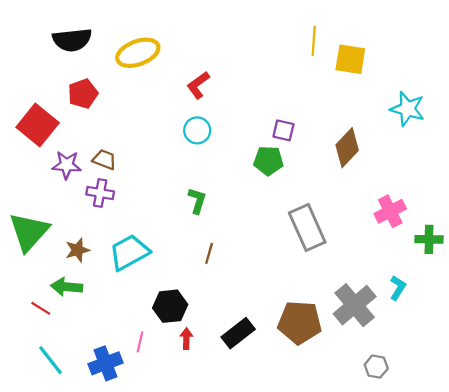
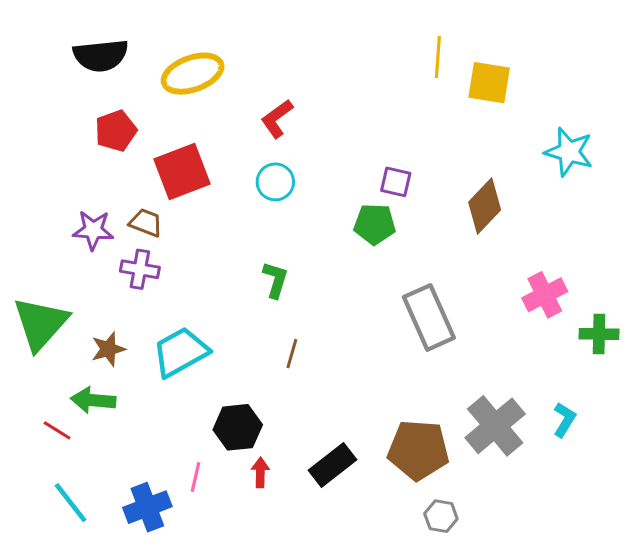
red square: (38, 125) -> (182, 171), moved, turned 30
cyan L-shape: (398, 288) -> (564, 420), moved
gray hexagon: (376, 367) -> (441, 516), moved

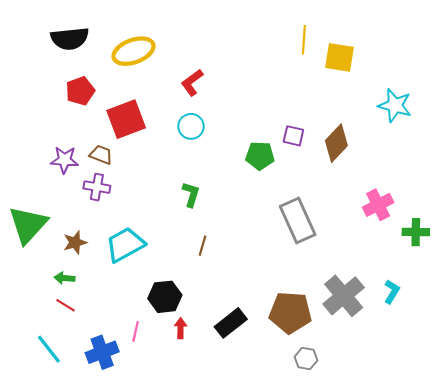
purple square: (396, 182) -> (293, 136), moved
green arrow: (93, 400) -> (64, 278), size x0.7
red line: (57, 430) -> (66, 305), moved

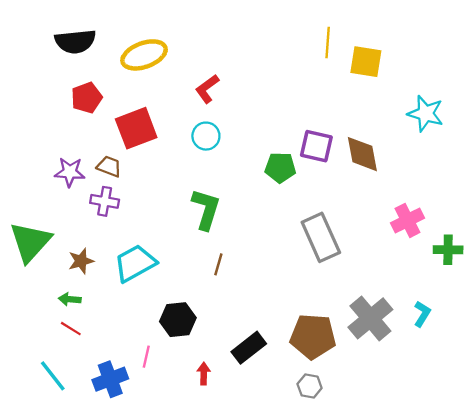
purple square: (293, 136) -> (316, 146), size x1.4
brown diamond: (336, 143) -> (362, 154), turned -54
green L-shape: (191, 194) -> (206, 209), size x1.5
red arrow: (181, 328) -> (204, 374), moved
gray hexagon: (306, 359) -> (310, 386), moved

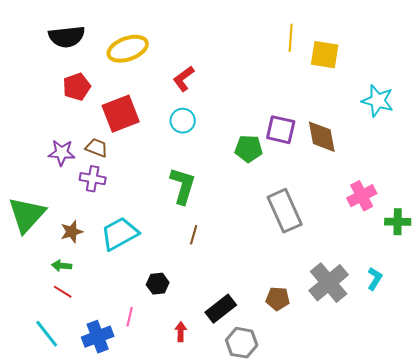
black hexagon: (178, 320) -> (158, 284), size x0.7
brown pentagon: (313, 336) -> (278, 299), size x0.6
gray hexagon: (310, 386) -> (242, 343), moved, size x1.4

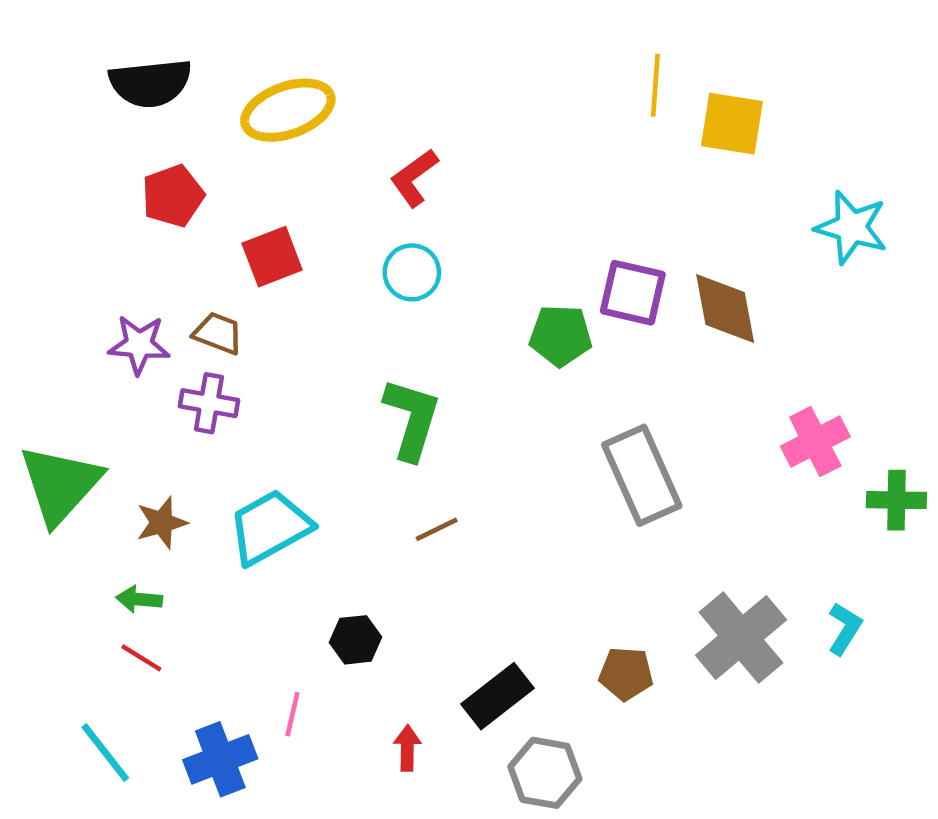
red square: (121, 114) -> (272, 257), size x0.7
brown line: (194, 235) -> (437, 529), turned 48

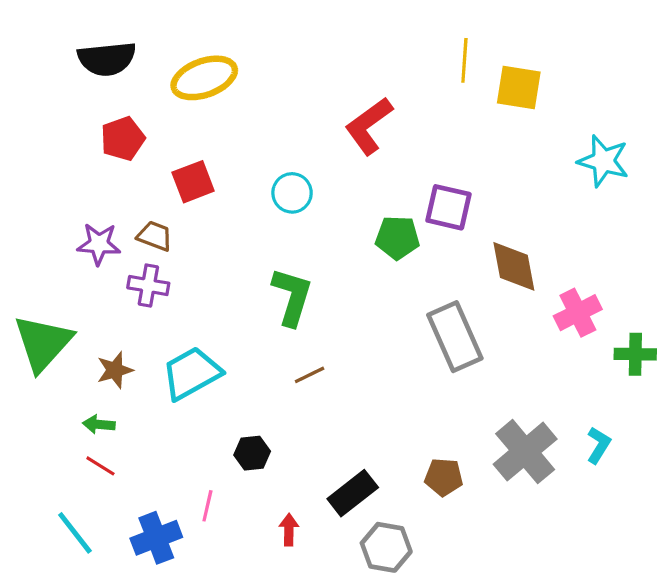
red L-shape: (414, 178) -> (369, 126), moved, size x1.4
brown diamond: (725, 308) -> (514, 266), moved

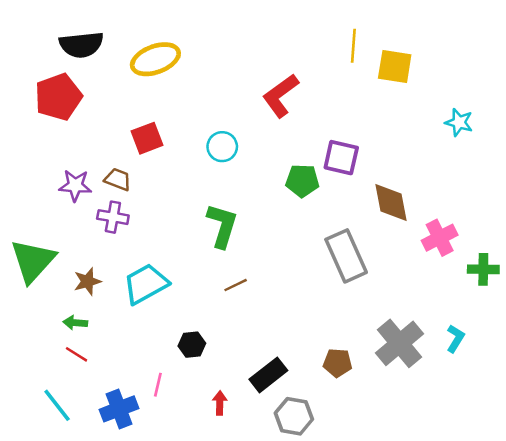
red pentagon: (123, 139) -> (58, 97), moved, size x1.4
cyan star: (603, 161) -> (459, 122), size x0.7

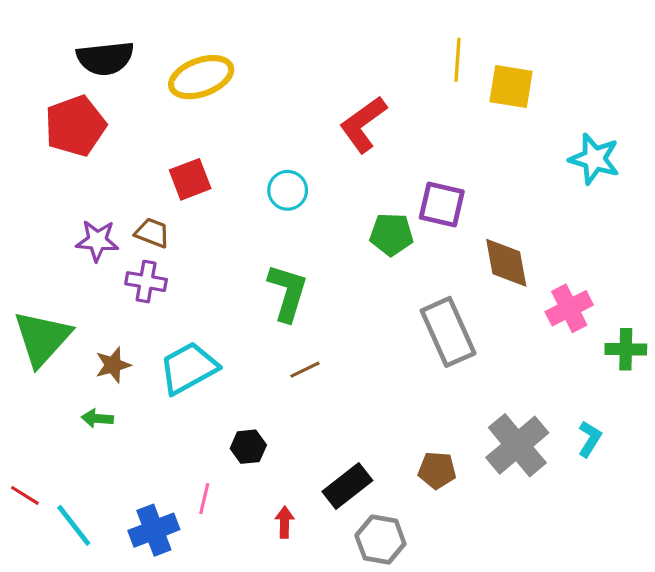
cyan star: (459, 122) -> (594, 159), size x1.4
red line: (77, 354) -> (25, 495), moved

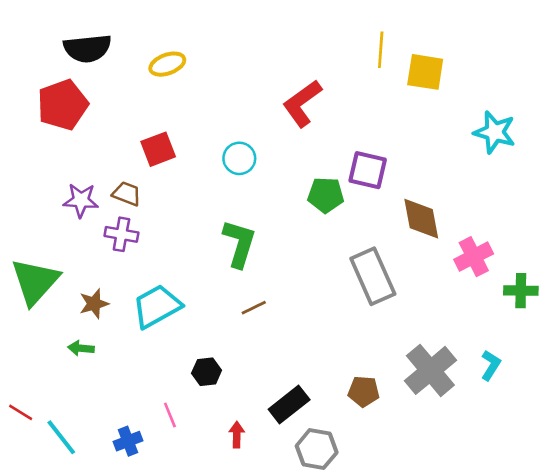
yellow ellipse: (201, 77) -> (167, 64), size x0.7
pink line: (204, 499) -> (170, 415), turned -35
blue cross: (154, 530) -> (128, 441), size x0.7

